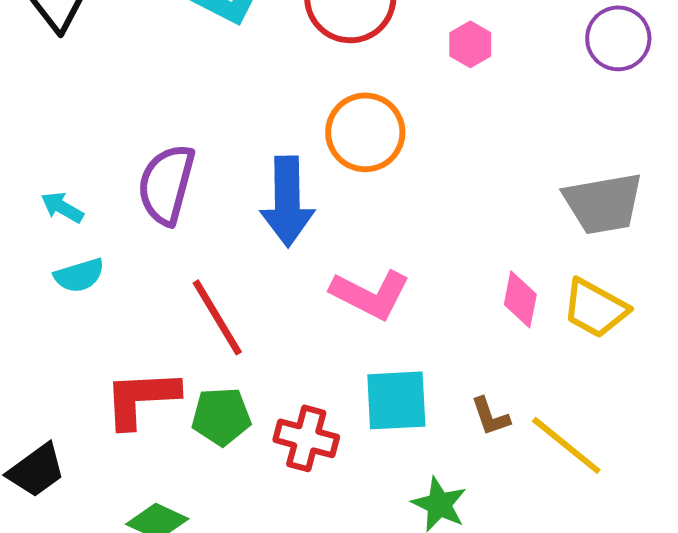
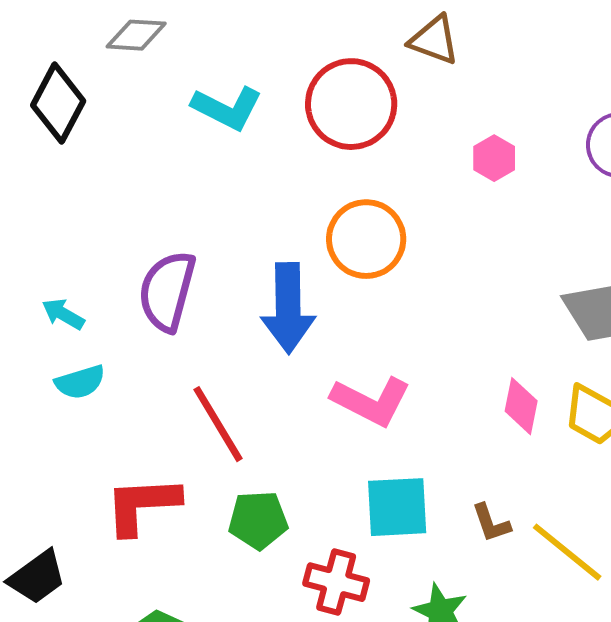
pink hexagon: (470, 44) -> (494, 158), moved
green pentagon: (221, 416) -> (258, 520), moved
red cross: (306, 438) -> (336, 582), moved

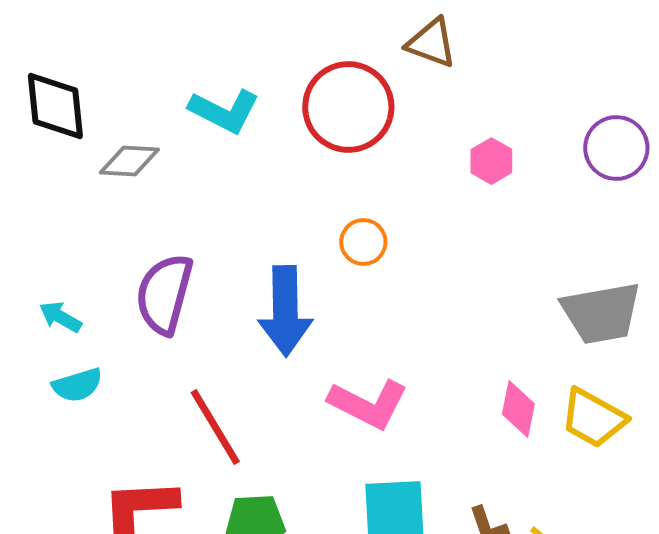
gray diamond: (136, 35) -> (129, 161), moved
black diamond: (58, 103) -> (55, 106), turned -34
orange circle: (366, 239) -> (363, 242), size x0.6

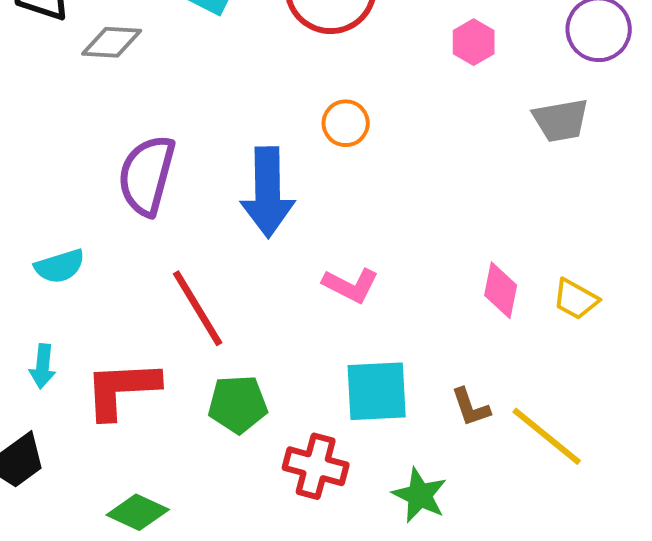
gray trapezoid: (601, 313) -> (561, 120), moved, size x0.7
cyan arrow: (60, 317) -> (43, 366), moved, turned -114
pink L-shape: (368, 404) -> (351, 285), size x0.7
yellow trapezoid: (593, 418) -> (576, 299), size x0.7

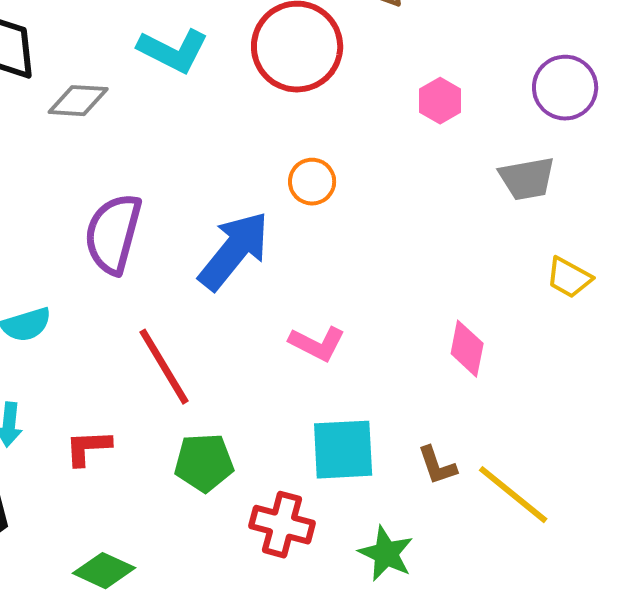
blue arrow: (268, 192) -> (234, 251), turned -140
yellow trapezoid: (576, 299) -> (569, 278), moved
red L-shape: (122, 389) -> (88, 448), size x0.6

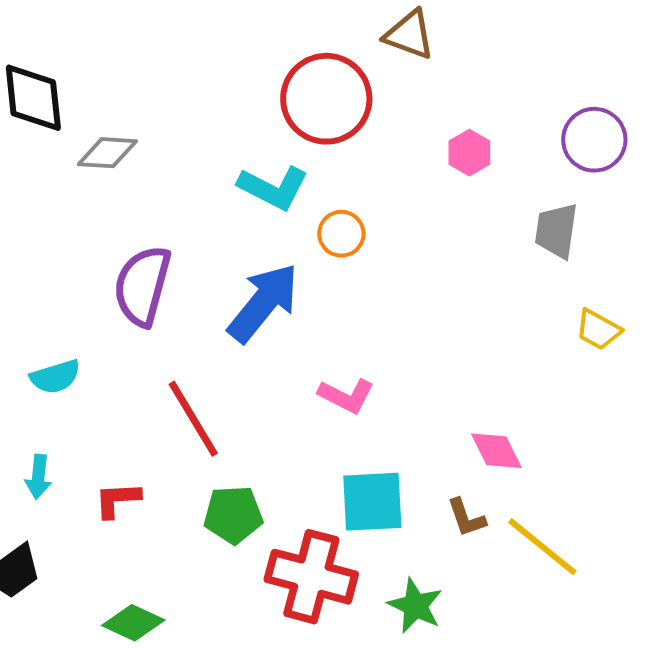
cyan L-shape: (173, 51) -> (273, 188), moved
gray trapezoid: (527, 179) -> (556, 231), turned 108
pink diamond: (467, 349) -> (496, 451), moved, turned -38
red cross: (282, 525) -> (311, 577), size x1.4

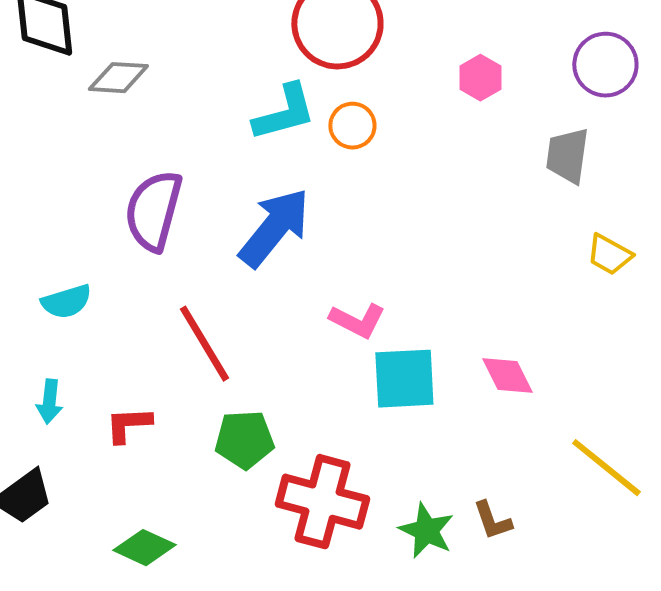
cyan L-shape: (273, 188) -> (284, 113), turned -42
orange circle: (341, 234) -> (352, 126), moved
cyan square: (372, 502) -> (404, 379), moved
brown L-shape: (466, 518) -> (492, 521), moved
yellow line: (542, 547) -> (606, 468), moved

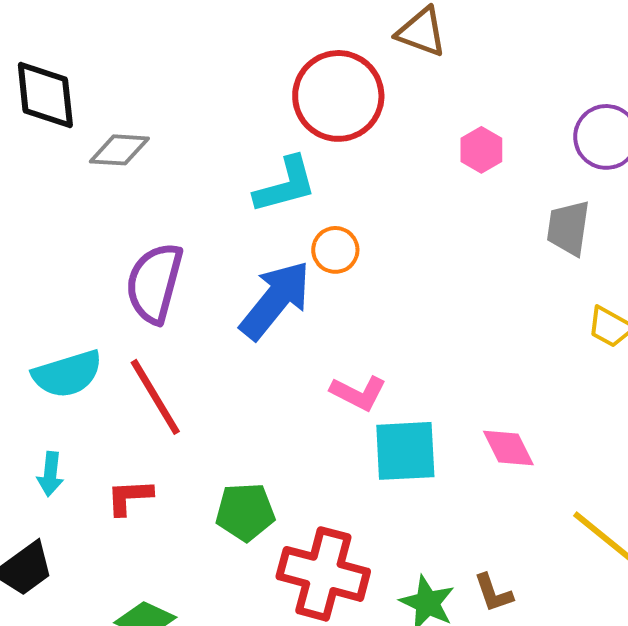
orange circle: (352, 126) -> (335, 250), moved
cyan semicircle: (66, 302) -> (67, 374), size x1.4
red line: (204, 344) -> (155, 397), moved

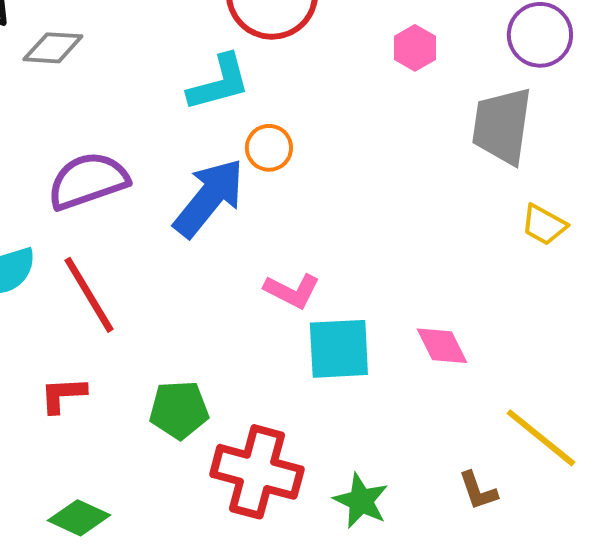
gray trapezoid: (568, 228) -> (502, 126), size x1.4
purple semicircle: (154, 283) -> (88, 181), turned 56
brown L-shape: (493, 593) -> (478, 491), moved

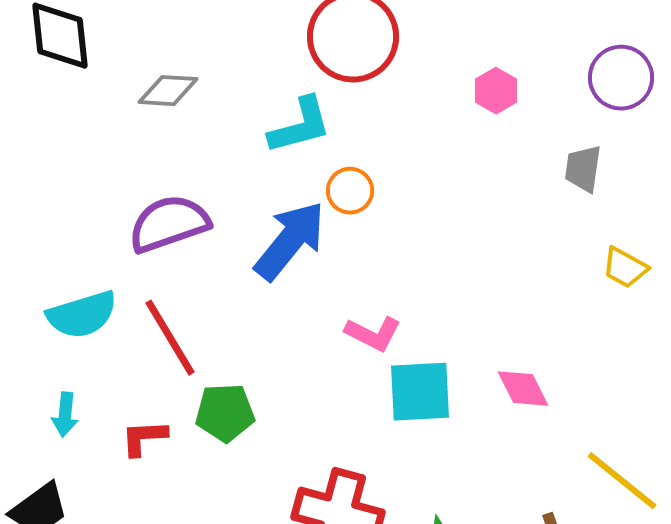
gray diamond: (53, 48) -> (168, 91), moved
gray trapezoid: (502, 126) -> (583, 169), size x0.6
green pentagon: (179, 410) -> (225, 413), moved

